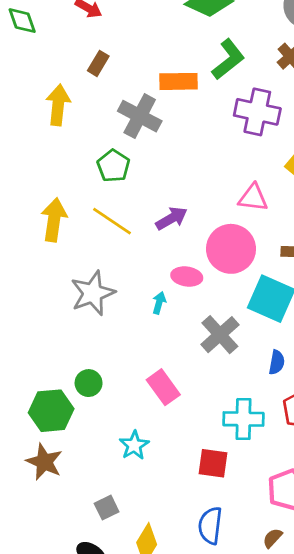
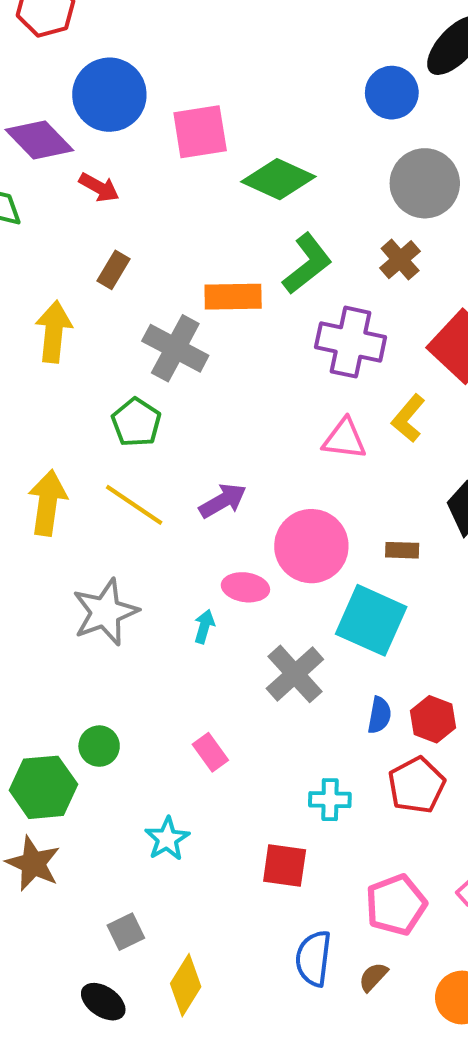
pink triangle: (253, 198) -> (344, 439), moved
pink rectangle: (163, 387) -> (210, 752), size x0.7
cyan cross: (243, 419) -> (330, 800), size x0.7
blue semicircle: (210, 526) -> (313, 958), moved

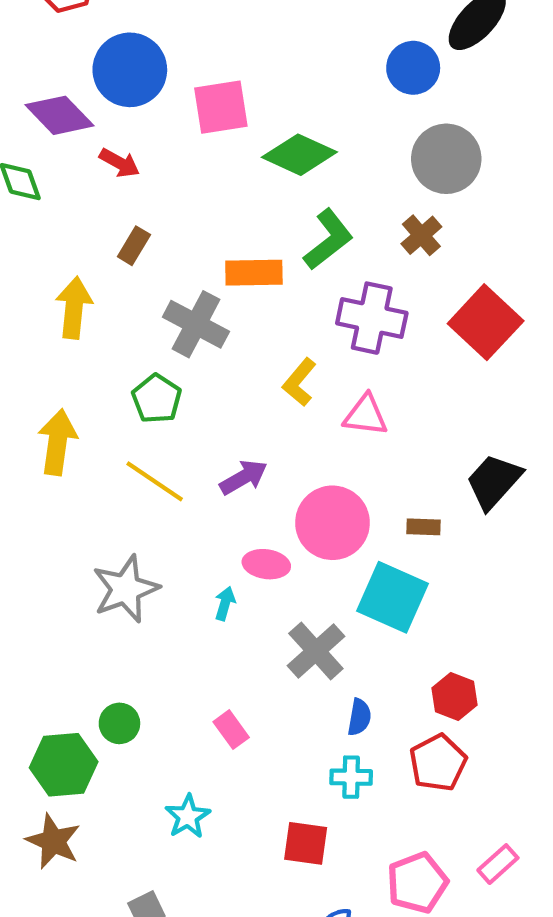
yellow L-shape: (408, 418) -> (299, 382), moved
yellow arrow: (48, 503) -> (57, 442), moved
blue semicircle: (379, 715) -> (359, 717), moved

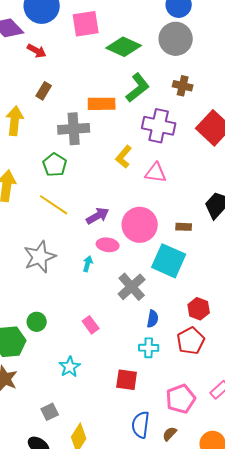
gray circle: (446, 159) -> (176, 39), moved
brown cross: (421, 235) -> (183, 86), turned -36
gray cross: (196, 324) -> (74, 129), turned -32
purple arrow: (244, 477) -> (98, 216), moved

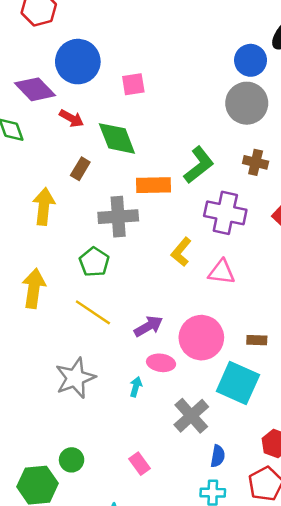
pink square: (86, 24) -> (133, 84), size x0.7
green diamond: (124, 47) -> (117, 138), moved, turned 44

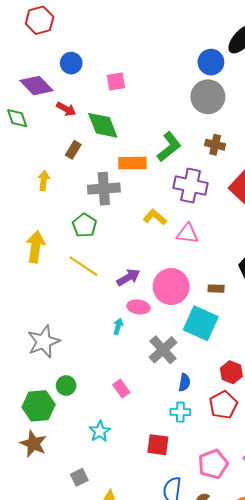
blue circle: (78, 62) -> (71, 63), size x0.6
yellow arrow: (44, 207) -> (44, 180), size x0.7
yellow L-shape: (181, 252) -> (155, 217), turned 90
gray star: (75, 378) -> (44, 342), moved

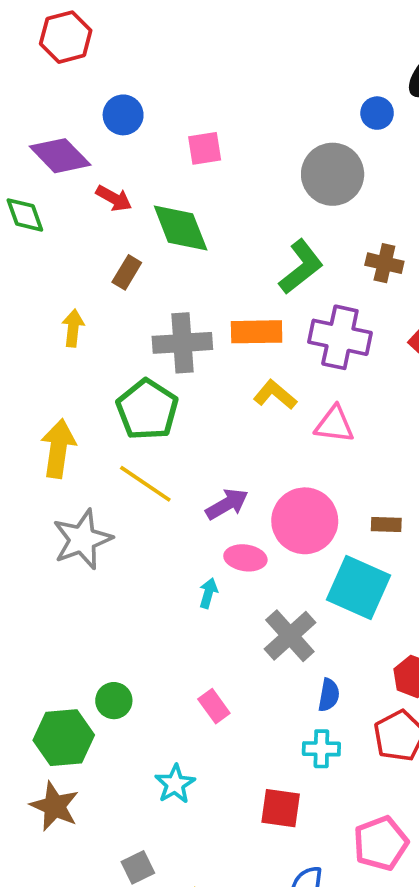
blue circle: (211, 62) -> (377, 113), size x0.7
gray circle: (208, 97) -> (333, 174), moved
orange rectangle: (132, 163) -> (257, 332), moved
green pentagon: (84, 225) -> (147, 410), size x1.4
gray star: (44, 342) -> (82, 539), moved

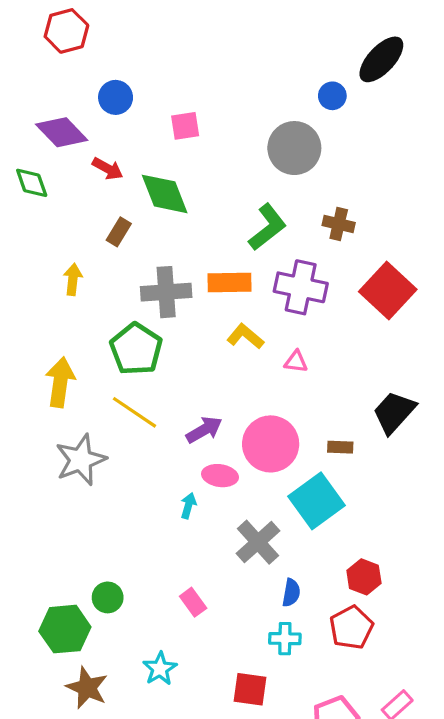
pink triangle: (334, 424) -> (296, 362), size x0.7
cyan square: (358, 588) -> (317, 501), turned 30
brown star: (55, 806) -> (87, 688), moved

